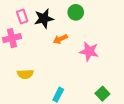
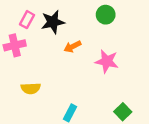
green circle: (76, 12) -> (106, 15), moved
pink rectangle: (22, 16) -> (27, 20), turned 48

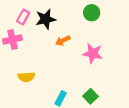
green square: (123, 112) -> (91, 96), moved

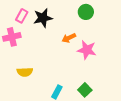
orange arrow: (63, 41) -> (69, 38), moved

